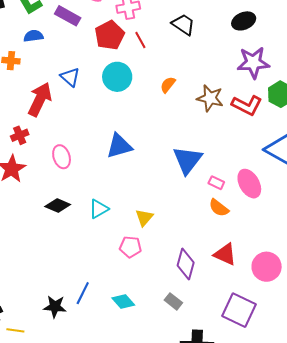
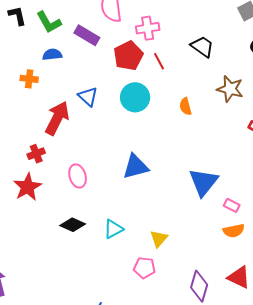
orange semicircle: (168, 85) -> (185, 106), turned -54
brown star: (210, 98) -> (230, 89), moved
orange semicircle: (219, 208) -> (234, 231), turned -50

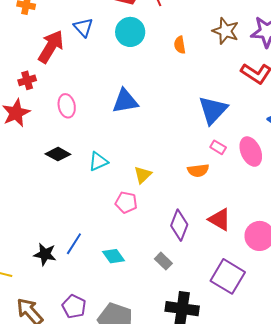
blue triangle: (203, 182) -> (213, 110), moved
orange semicircle: (234, 231) -> (198, 170), moved

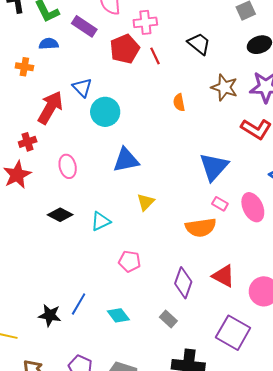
cyan circle: (130, 32) -> (105, 112), moved
orange semicircle: (198, 170) -> (201, 227), size x1.4
yellow triangle: (143, 175) -> (146, 202), moved

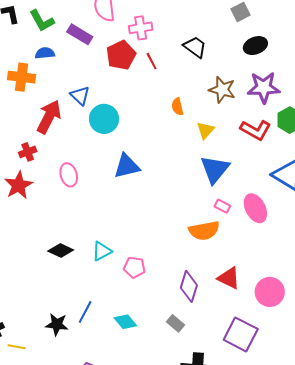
orange cross: (24, 67) -> (22, 77), size x1.5
yellow triangle: (146, 202) -> (205, 130), moved
black diamond: (60, 215) -> (61, 250), moved
cyan triangle: (101, 221) -> (102, 251), moved

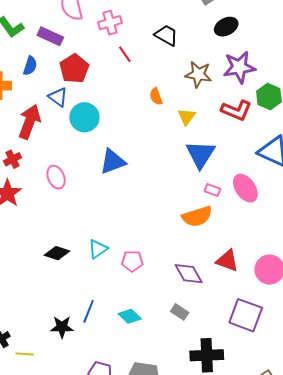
blue semicircle: (45, 53) -> (30, 66), moved, turned 120
red pentagon: (121, 55) -> (74, 69), moved
purple diamond: (189, 286) -> (189, 274), turned -40

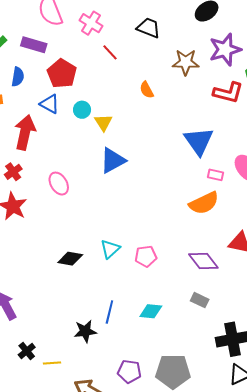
pink cross: (110, 23) -> (91, 23), turned -35
cyan circle: (84, 117) -> (82, 110), moved, size x0.6
yellow triangle: (186, 117) -> (103, 122), moved
cyan diamond: (130, 316) -> (151, 311), turned -30

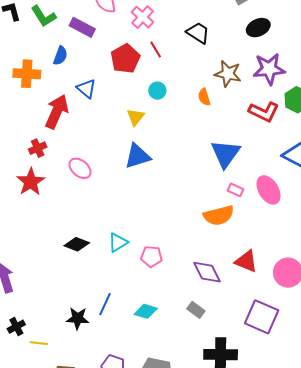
red pentagon: (62, 74) -> (125, 59), moved
orange semicircle: (147, 90) -> (204, 97), moved
cyan circle: (82, 110) -> (157, 91), moved
pink ellipse: (59, 184) -> (80, 168), turned -30

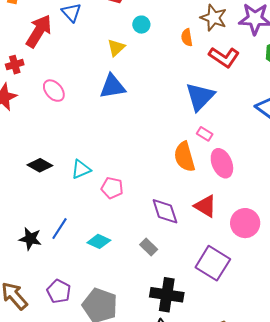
red L-shape: (264, 112) -> (224, 57), moved
pink ellipse: (268, 190) -> (222, 163), moved
orange semicircle: (219, 215) -> (184, 157), turned 80

